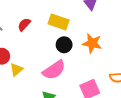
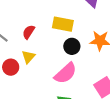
yellow triangle: (17, 70) -> (28, 57), moved

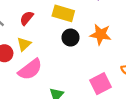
pink semicircle: (65, 73) -> (30, 69), moved

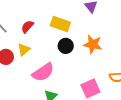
pink semicircle: (30, 69) -> (43, 72), moved

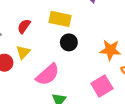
orange star: (93, 44) -> (110, 50), moved

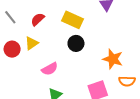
pink semicircle: (48, 75) -> (50, 69), size x0.7

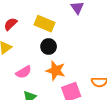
orange star: (113, 59) -> (56, 71), moved

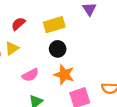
yellow rectangle: (45, 24) -> (54, 25), turned -42

